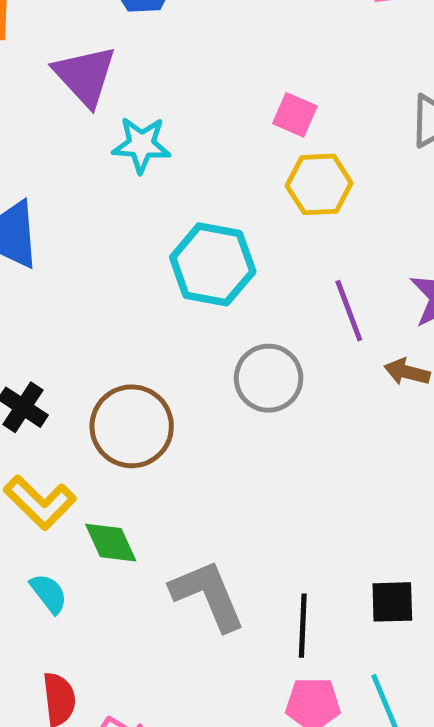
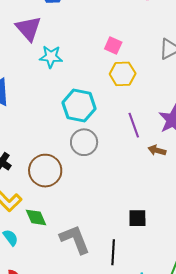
gray circle: (269, 378) -> (84, 142), moved
black square: (392, 602) -> (137, 218), moved

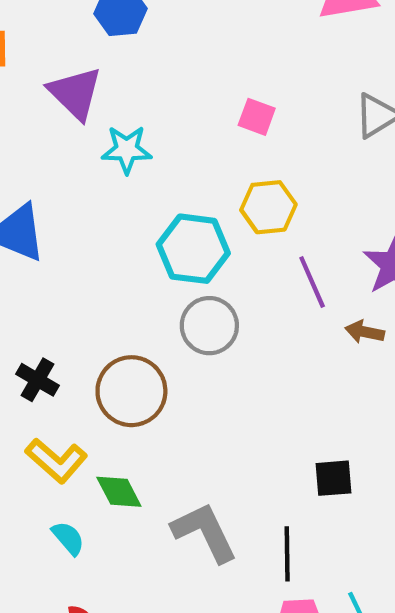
yellow hexagon: (123, 74) -> (268, 207), moved

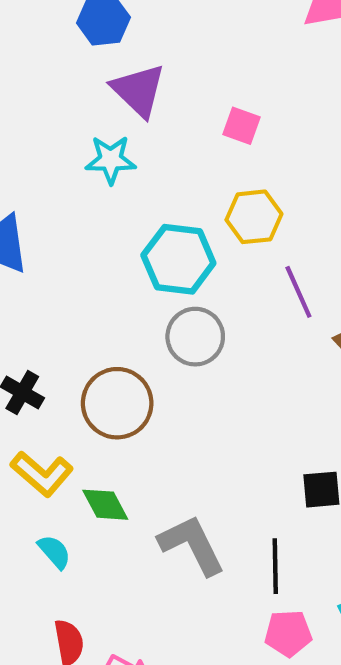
purple triangle: (75, 93) -> (138, 90), moved

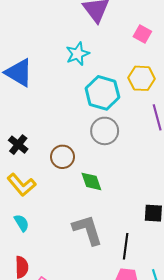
cyan star: (111, 160) -> (78, 54), moved, turned -30
brown circle: (117, 403) -> (62, 157), size x0.7
green diamond: (105, 505) -> (91, 181), moved

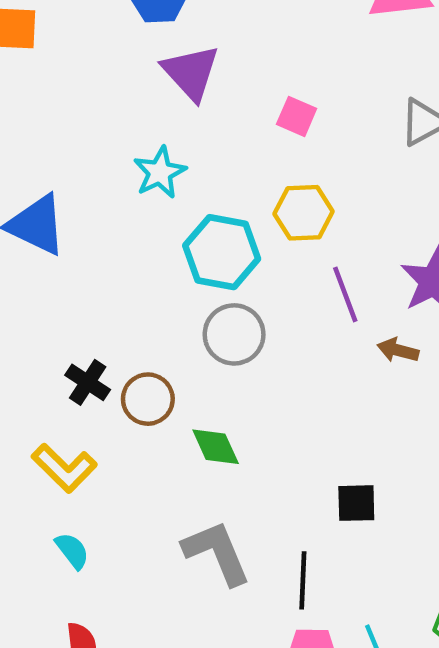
black cross: (18, 145) -> (88, 382), moved

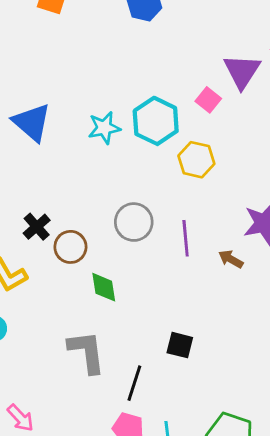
purple triangle: (191, 72) -> (242, 71), moved
cyan star: (160, 172) -> (104, 128), moved
cyan hexagon: (222, 252) -> (156, 121), moved
purple line: (345, 294) -> (186, 238), moved

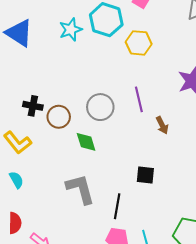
gray circle: (134, 222) -> (100, 107), moved
black cross: (37, 227) -> (33, 106), turned -30
brown arrow: (231, 259) -> (162, 125), moved, turned -138

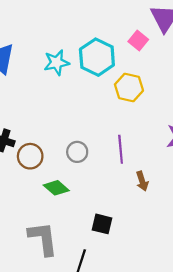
gray circle: (100, 107) -> (77, 152), size x0.7
green diamond: (86, 142) -> (56, 188), turned -40
black square: (145, 175) -> (102, 224), moved

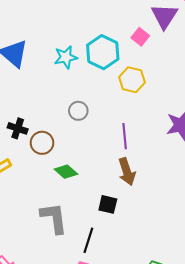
gray circle: (77, 152) -> (78, 111), moved
brown arrow: (142, 181) -> (127, 172), moved, size x1.5

